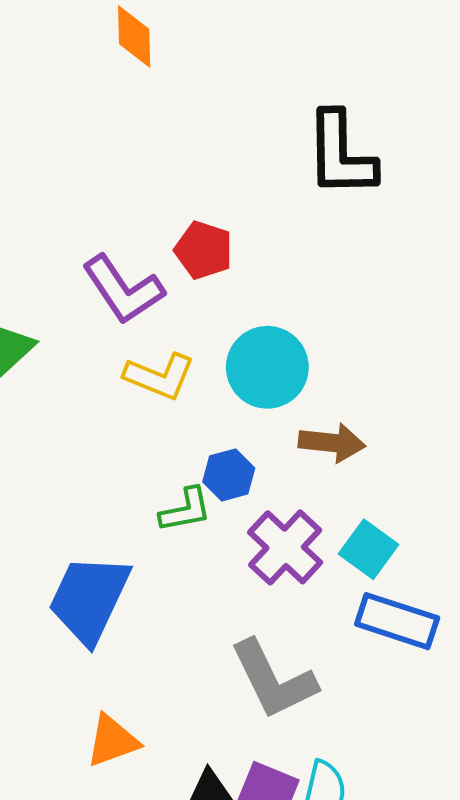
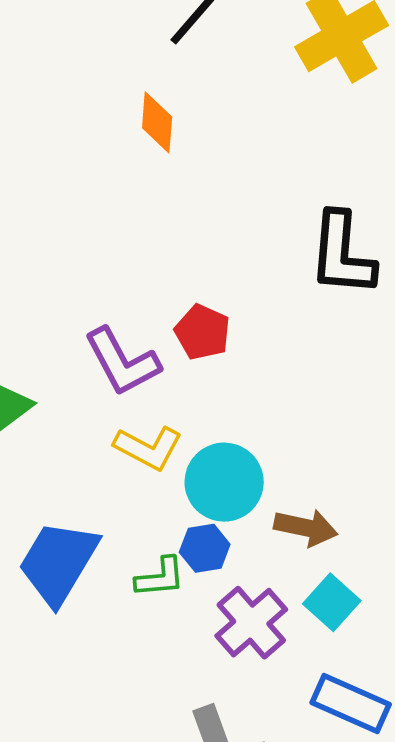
cyan circle: (267, 367) -> (224, 482), moved
cyan square: (369, 549) -> (332, 602), moved
blue trapezoid: (89, 599) -> (58, 562), moved

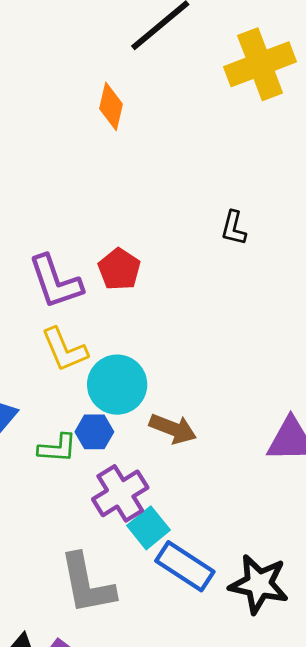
black L-shape: (342, 254) -> (234, 228), size x0.5
yellow L-shape: (148, 448) -> (64, 350), turned 30
cyan square: (332, 602) -> (148, 528), moved

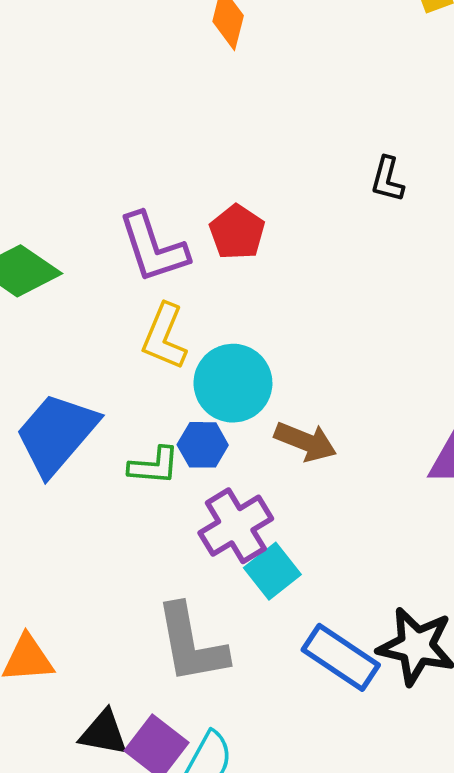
yellow L-shape: (64, 350) -> (164, 337), turned 45
blue rectangle: (185, 566) -> (341, 657), moved

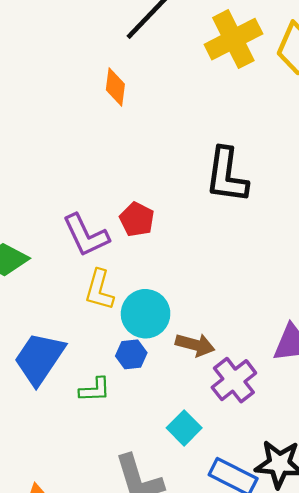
black L-shape: (387, 179) -> (227, 175), size x2.0
green L-shape: (154, 466) -> (95, 390), moved
purple cross: (236, 526) -> (234, 380), moved

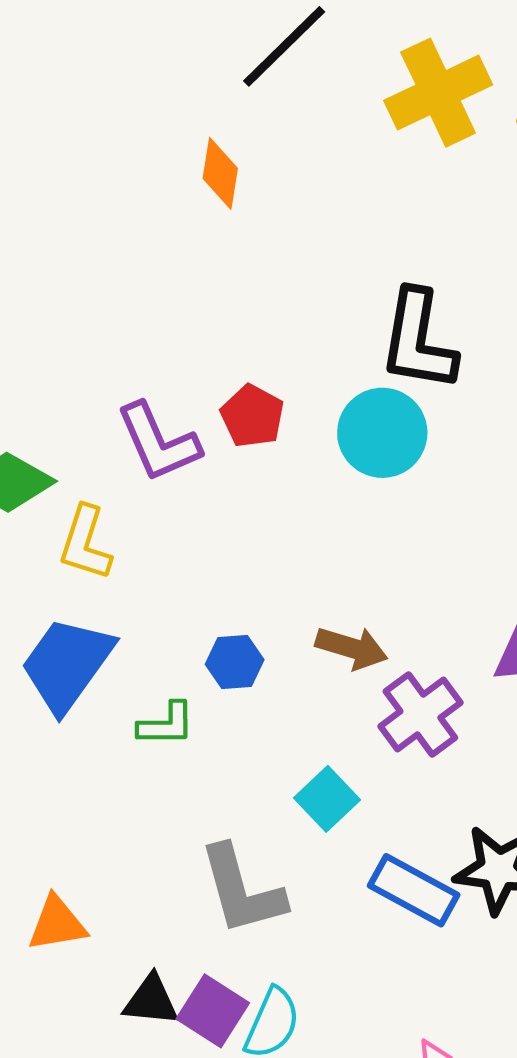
yellow L-shape: (99, 290) -> (85, 543), moved
cyan circle: (146, 314) -> (382, 433), moved

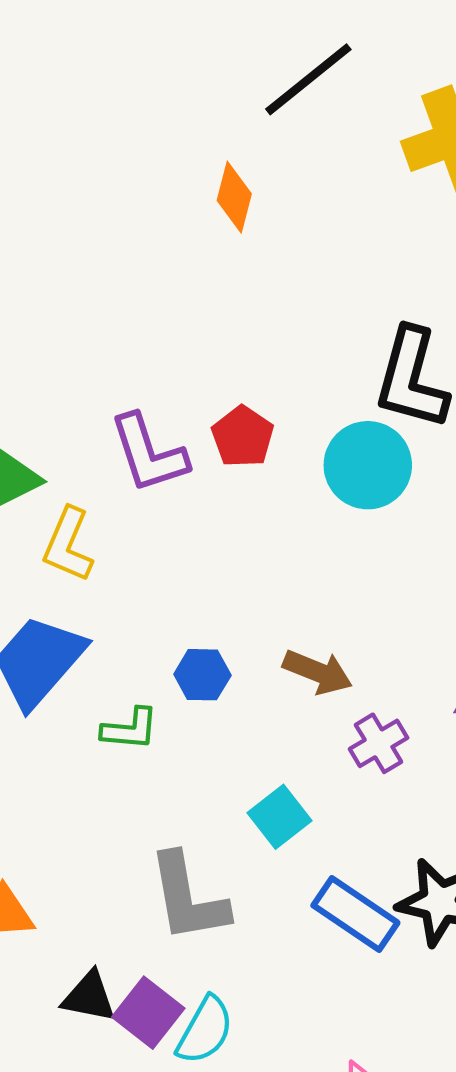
purple cross: (420, 715) -> (379, 743), size x0.7

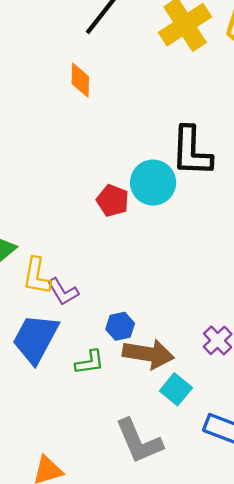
purple L-shape: (149, 453) -> (63, 292), moved, size x0.7
cyan circle: (368, 465) -> (153, 183), moved
brown arrow: (318, 672) -> (148, 354), moved, size x1.4

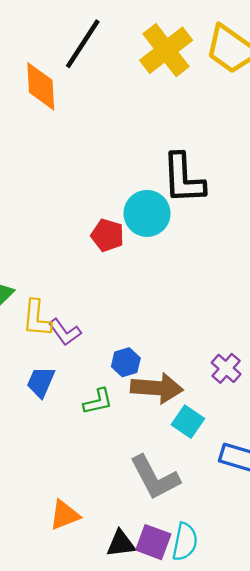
orange diamond: (80, 80) -> (41, 86), moved, size x1.4
blue trapezoid: (35, 339) -> (41, 382), size x0.6

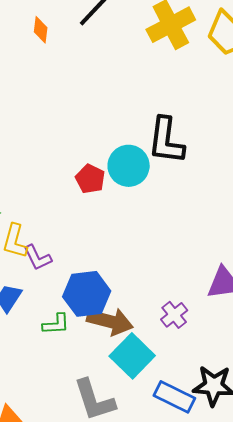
orange diamond: (41, 86) -> (41, 30), moved, size x0.6
blue hexagon: (126, 362) -> (87, 294), size x1.8
cyan square: (188, 422) -> (132, 356), size x1.5

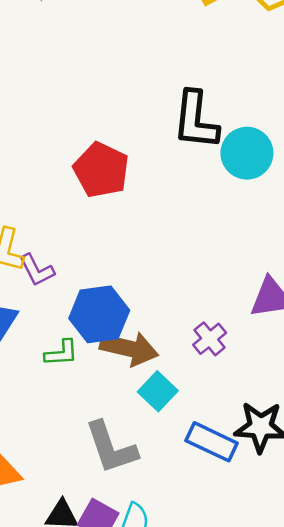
cyan circle: (129, 166) -> (247, 153), moved
red pentagon: (90, 179) -> (101, 170), size x1.5
cyan square: (132, 356) -> (158, 391), size x0.7

